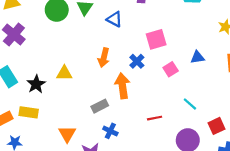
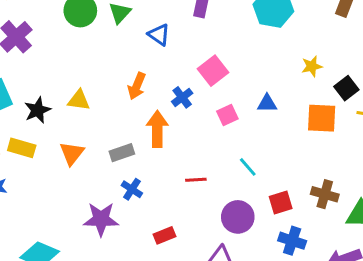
pink square: (156, 39) -> (213, 71), turned -30
orange triangle: (67, 134) -> (72, 153), moved

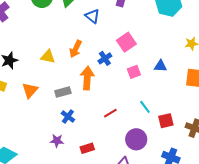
yellow triangle: (79, 100) -> (48, 57), moved
red line: (196, 180) -> (110, 113), turned -32
red square: (281, 202) -> (166, 121), moved
purple star: (101, 219) -> (57, 141), moved, size x0.6

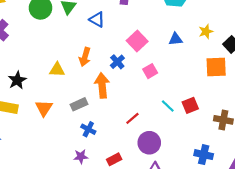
blue triangle: (160, 66) -> (175, 39), moved
red square: (166, 121) -> (190, 105), moved
purple circle: (136, 139) -> (149, 143), moved

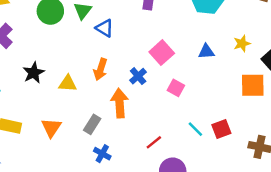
blue triangle: (97, 20) -> (105, 28), moved
pink square: (150, 71) -> (176, 88), turned -32
black star: (17, 80) -> (34, 73), moved
gray rectangle: (79, 104) -> (92, 124), turned -35

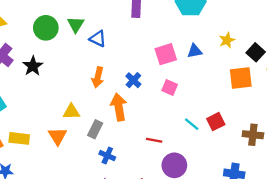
pink square: (162, 53) -> (166, 54), moved, turned 30
black star: (34, 73) -> (33, 66), moved
yellow triangle: (68, 83) -> (71, 112), moved
red line: (154, 142) -> (154, 140), turned 56

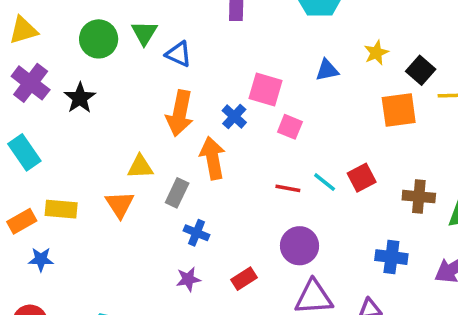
pink square: (166, 54) -> (266, 90), moved, turned 35
orange arrow: (98, 77) -> (180, 113), size x1.4
red line: (154, 140) -> (288, 188), moved

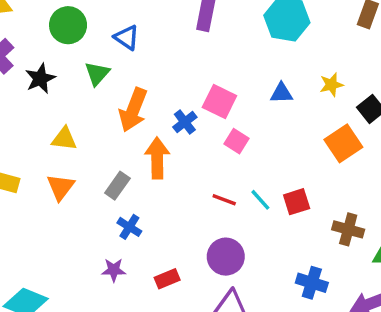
green triangle: (144, 33) -> (97, 74), moved
blue triangle: (179, 54) -> (127, 37), moved
orange square: (399, 110) -> (343, 143), turned -36
yellow triangle: (140, 167) -> (64, 139), moved

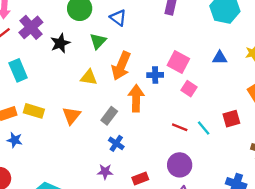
blue cross: (185, 122) -> (155, 75), turned 35
yellow triangle: (64, 139) -> (89, 77), moved
red square: (297, 202) -> (231, 119), moved

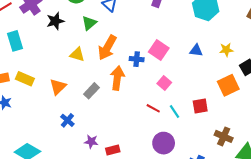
pink square: (189, 89) -> (164, 83), moved
blue cross: (116, 143) -> (67, 120), moved
purple circle: (180, 165) -> (164, 143), moved
purple star: (105, 172) -> (91, 142), moved

